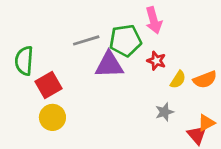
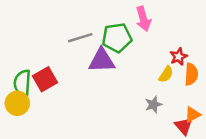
green semicircle: (24, 61) -> (22, 83), moved
red star: (156, 61) -> (179, 57), moved, turned 30
orange semicircle: (205, 80) -> (191, 74), turned -65
yellow circle: (52, 117) -> (17, 103), moved

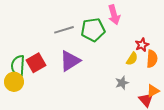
purple triangle: (102, 60) -> (70, 61), moved, turned -30

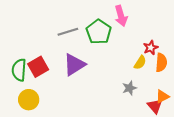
green pentagon: (93, 30) -> (99, 32), turned -30
yellow circle: (14, 82) -> (29, 100), moved

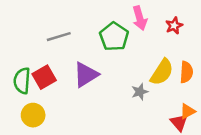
gray line: (68, 32) -> (59, 37), moved
red star: (151, 48) -> (174, 26), moved
yellow semicircle: (140, 63) -> (162, 72), size x1.6
gray star: (129, 88) -> (140, 92), moved

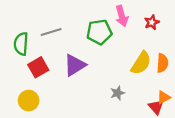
green pentagon: (114, 37) -> (99, 32), turned 30
green semicircle: (22, 81) -> (21, 44), moved
gray star: (140, 92) -> (117, 93), moved

